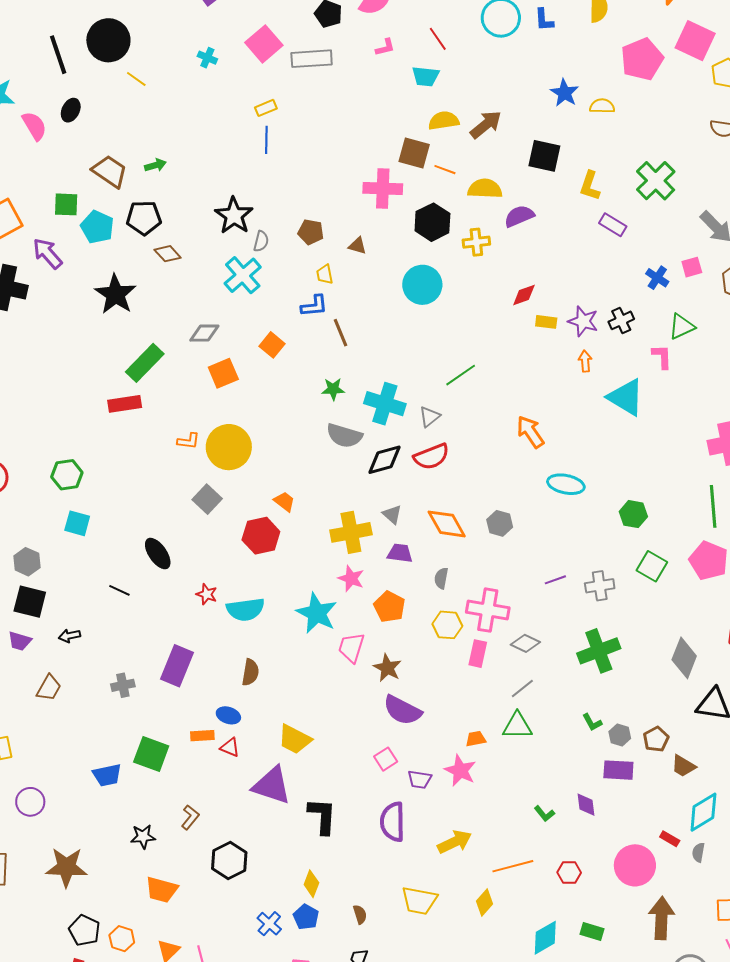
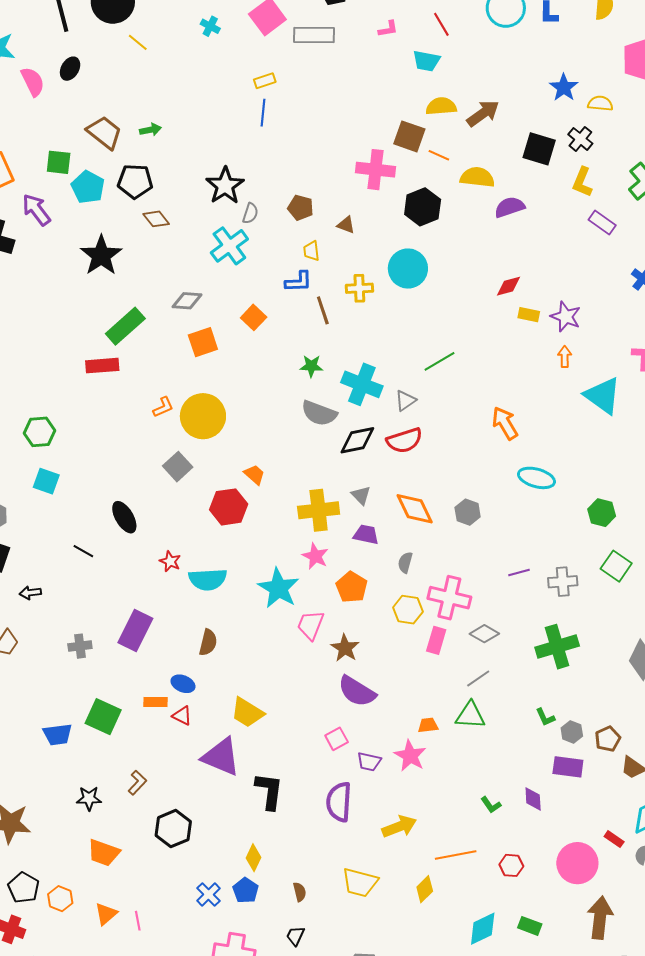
yellow cross: (476, 242) -> (359, 288), moved
black cross: (621, 320) -> (580, 139), moved, turned -30
orange L-shape: (188, 441) -> (163, 407), turned -35

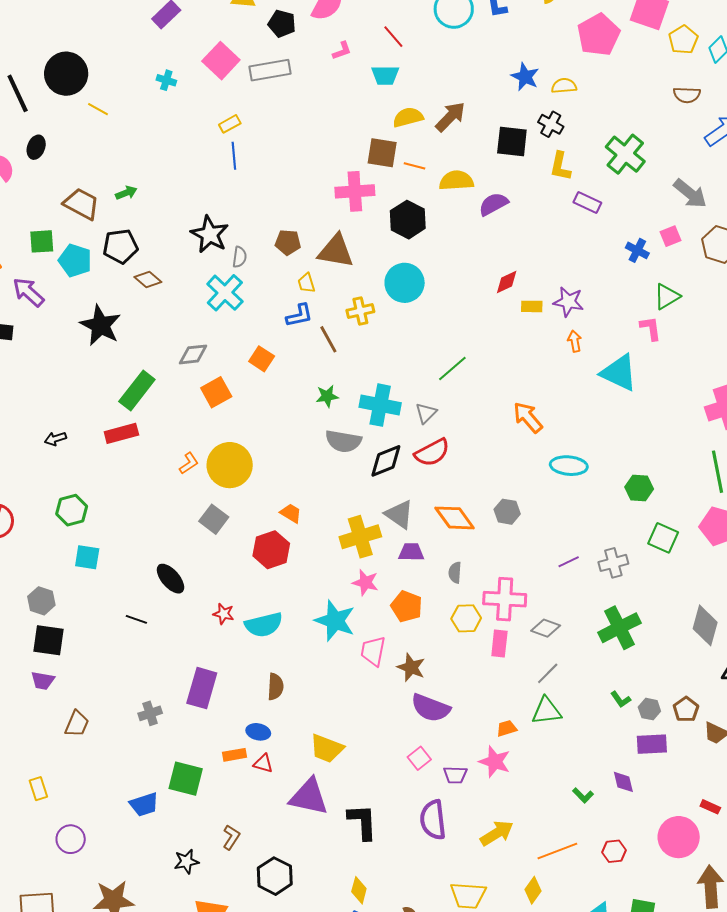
brown triangle: (346, 225) -> (336, 251), size x2.0
gray triangle: (361, 495) -> (399, 514), size x1.5
black arrow: (30, 593) -> (55, 439), moved

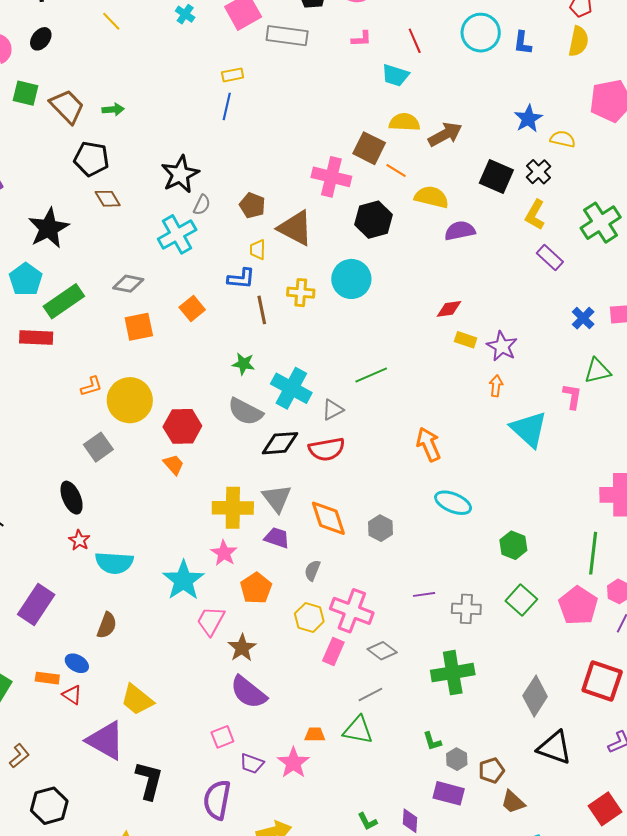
green square: (42, 241) -> (25, 93), moved
cyan pentagon: (75, 261) -> (26, 279), moved
red hexagon: (271, 550) -> (182, 426), moved
black ellipse: (170, 579) -> (72, 498), moved

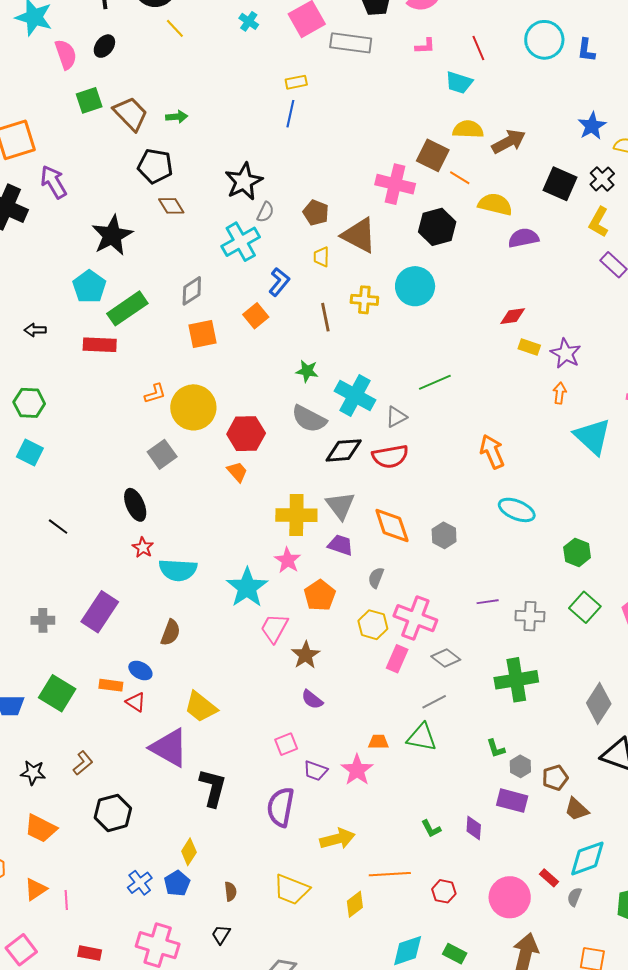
green square: (25, 93) -> (89, 100), turned -32
blue L-shape: (241, 279) -> (279, 282), moved, turned -56
gray diamond: (128, 284) -> (192, 291), turned -44
purple semicircle: (248, 692) -> (312, 699), size x0.6

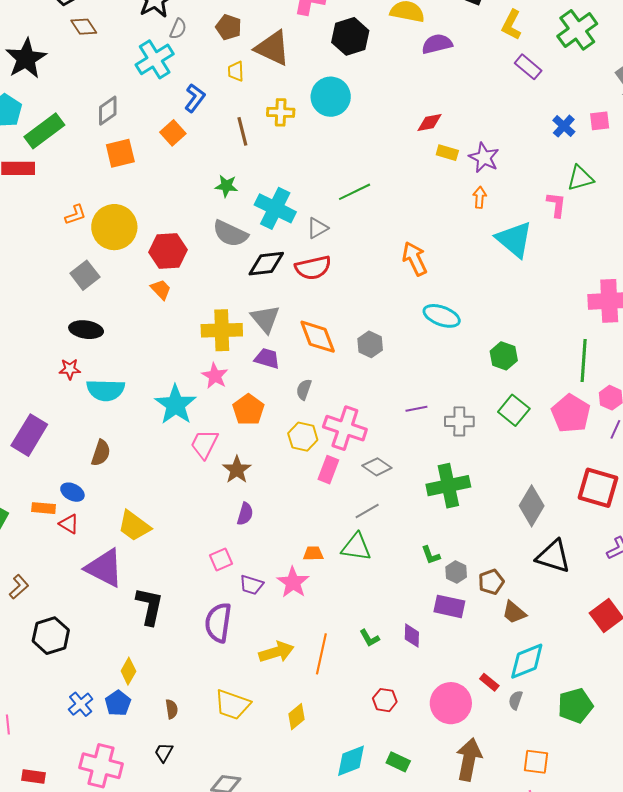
black ellipse: (135, 505) -> (86, 330), moved, turned -56
red star: (143, 547) -> (70, 369), turned -30
purple semicircle: (312, 699) -> (245, 514), turned -110
orange line: (390, 874) -> (321, 654), moved, turned -72

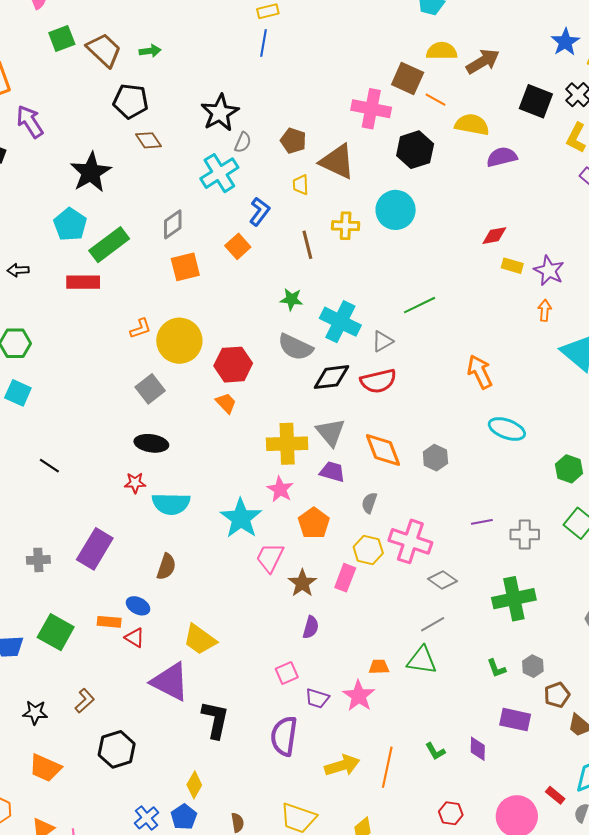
pink rectangle: (328, 470) -> (345, 578), moved
gray hexagon: (456, 572) -> (533, 666), moved

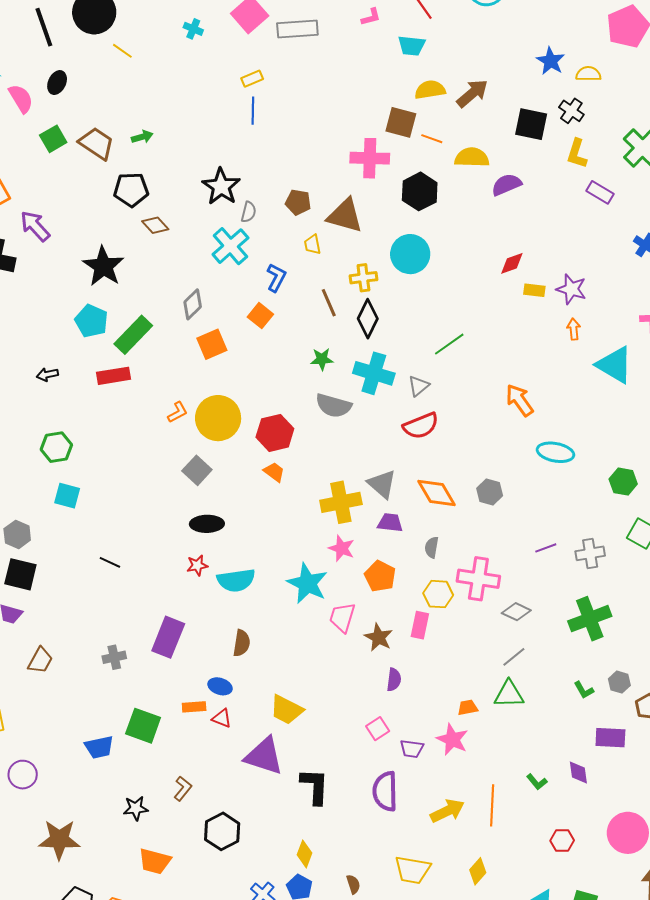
black diamond: (331, 377) -> (368, 319), moved, turned -48

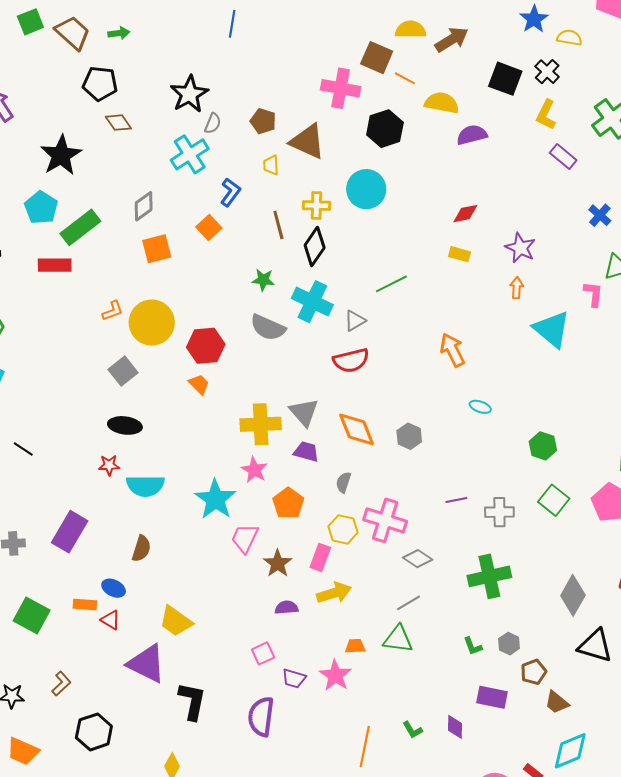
yellow rectangle: (534, 290) -> (460, 254), moved
cyan ellipse: (555, 452) -> (480, 407), size x0.6
purple semicircle: (394, 680) -> (286, 607), turned -110
yellow arrow: (447, 811) -> (334, 593), moved

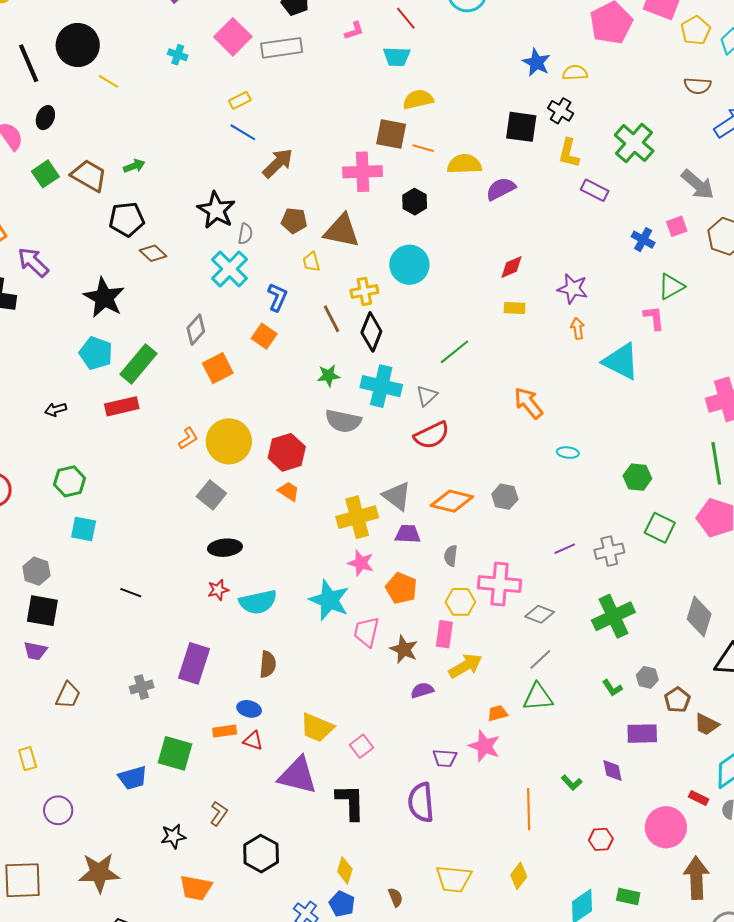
blue line: (232, 24) -> (243, 132), turned -56
brown arrow: (452, 40) -> (278, 163), moved
black hexagon: (385, 129) -> (415, 202), size x0.7
orange diamond: (357, 429) -> (452, 501), turned -42
pink square: (263, 653) -> (362, 746), moved

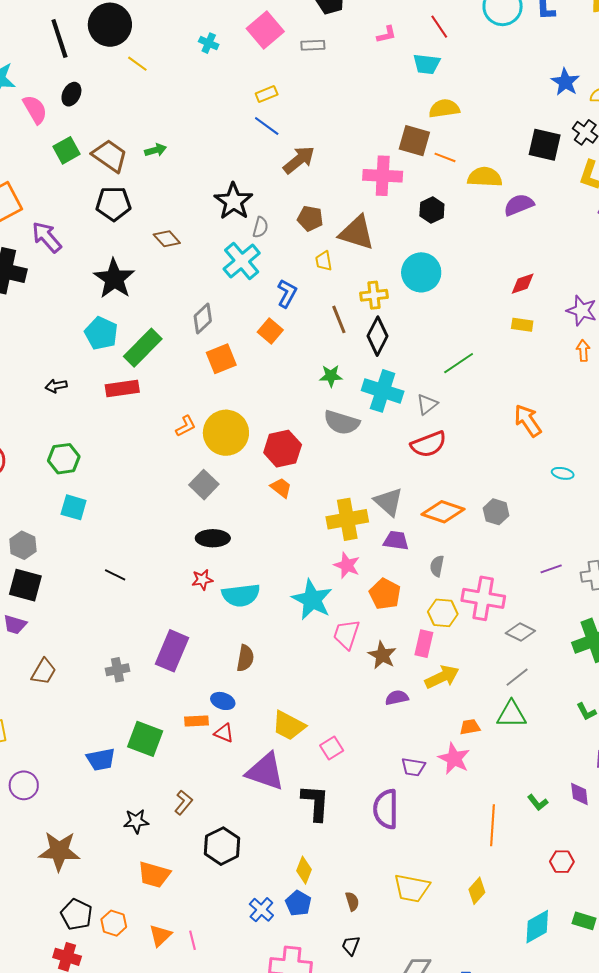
gray rectangle: (282, 48) -> (313, 45), size x0.6
black pentagon: (127, 219) -> (113, 204), moved

